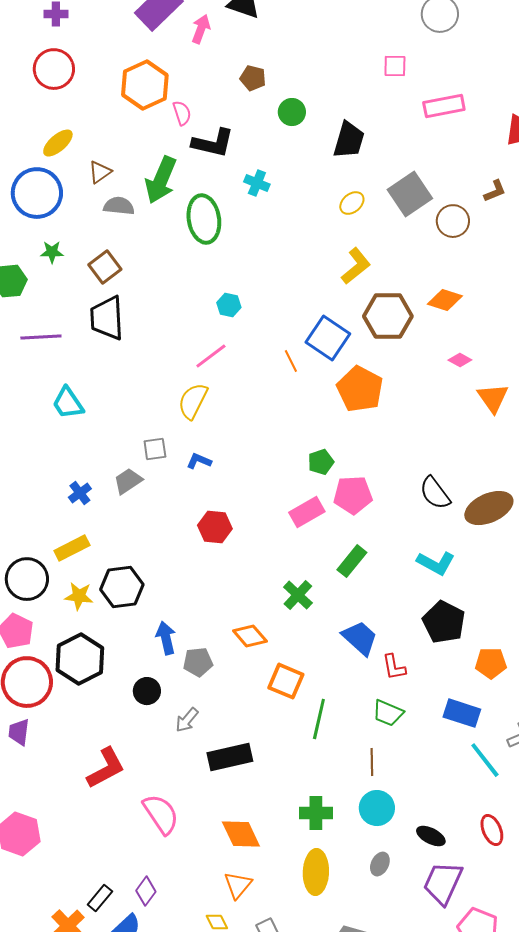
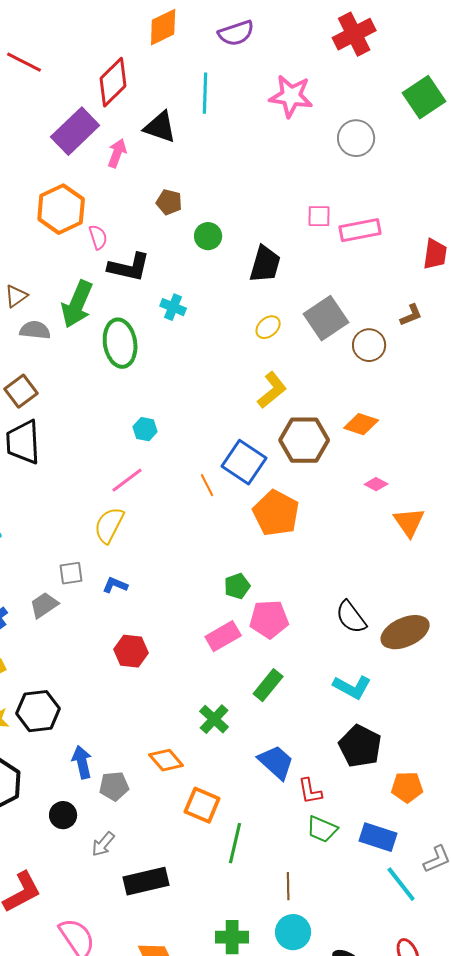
pink square: (395, 66) -> (319, 216), moved
green trapezoid: (388, 713) -> (322, 829), moved

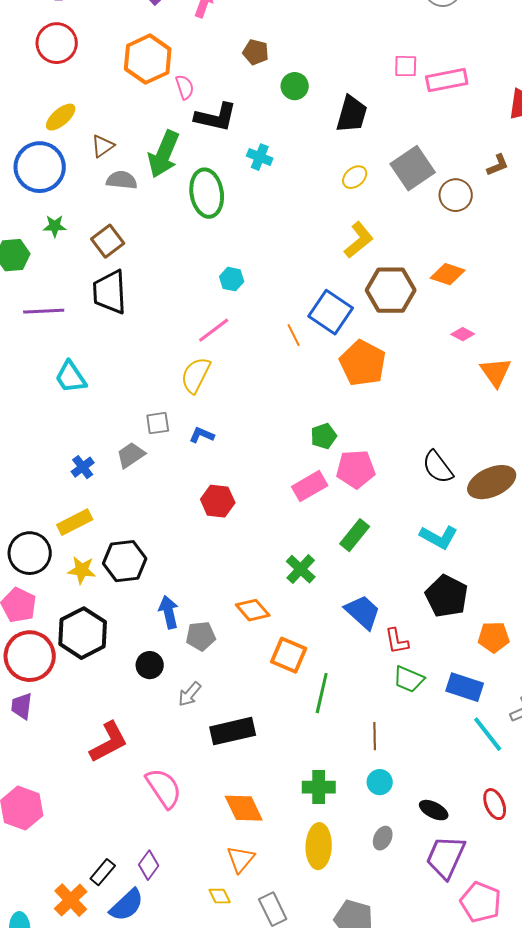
cyan circle: (293, 932) -> (380, 782), size x0.7

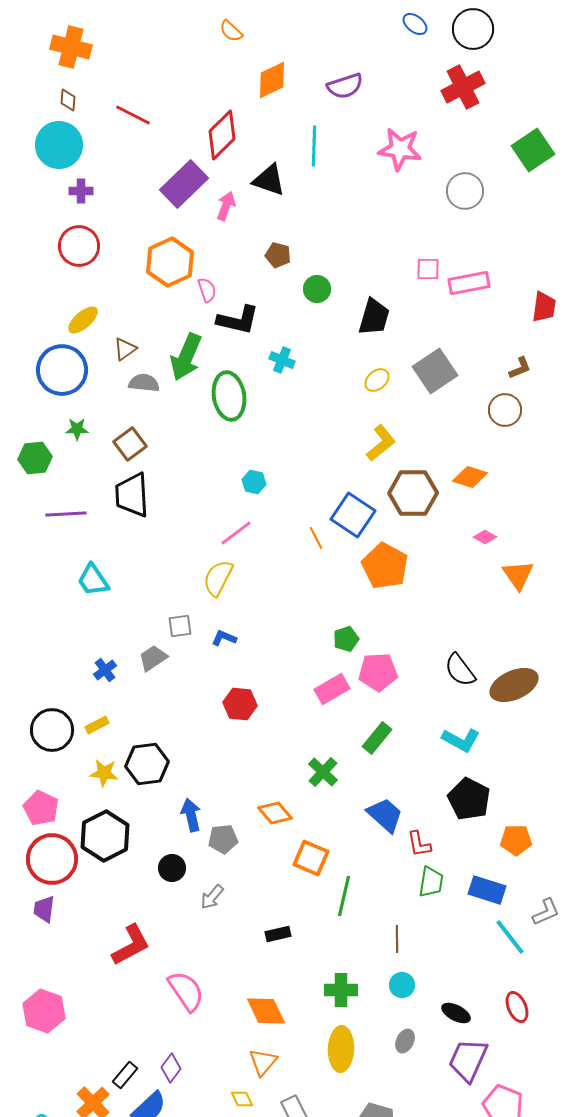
brown circle: (456, 195) -> (505, 410), moved
yellow rectangle: (75, 522) -> (97, 725), size x0.7
black circle: (30, 553) -> (52, 730), moved
green trapezoid: (409, 679) -> (431, 882), turned -104
black rectangle: (233, 731) -> (278, 934), moved, size x0.6

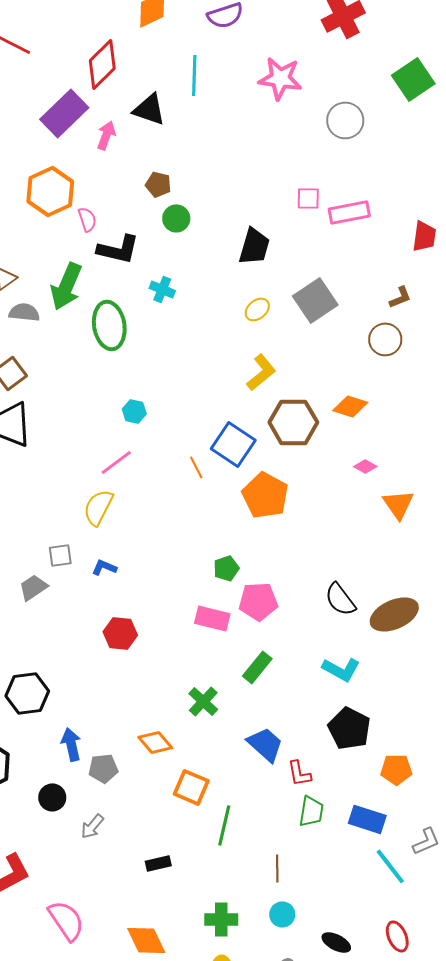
green circle: (317, 289) -> (176, 218), moved
pink rectangle: (332, 689) -> (212, 618), turned 44

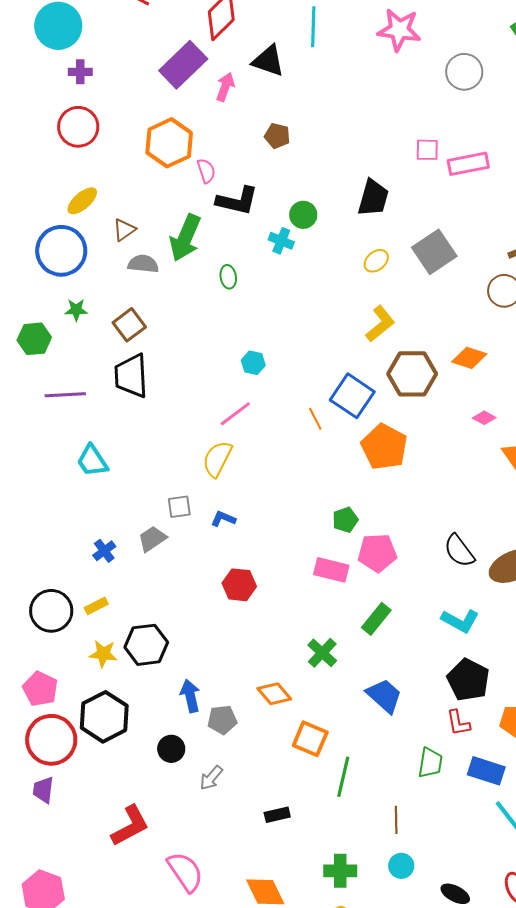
green circle: (176, 218) -> (303, 215), moved
green ellipse: (109, 325) -> (228, 277), size x0.5
red L-shape: (299, 773) -> (458, 723), moved

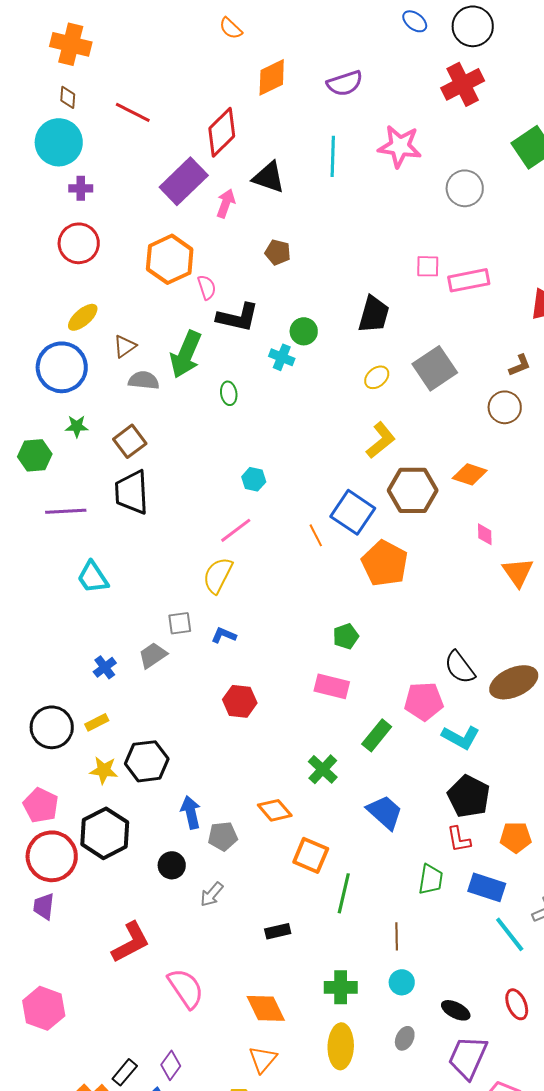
cyan line: (313, 27) -> (333, 156), moved
pink diamond: (484, 418) -> (485, 534), turned 60
pink pentagon: (377, 553) -> (424, 701), moved

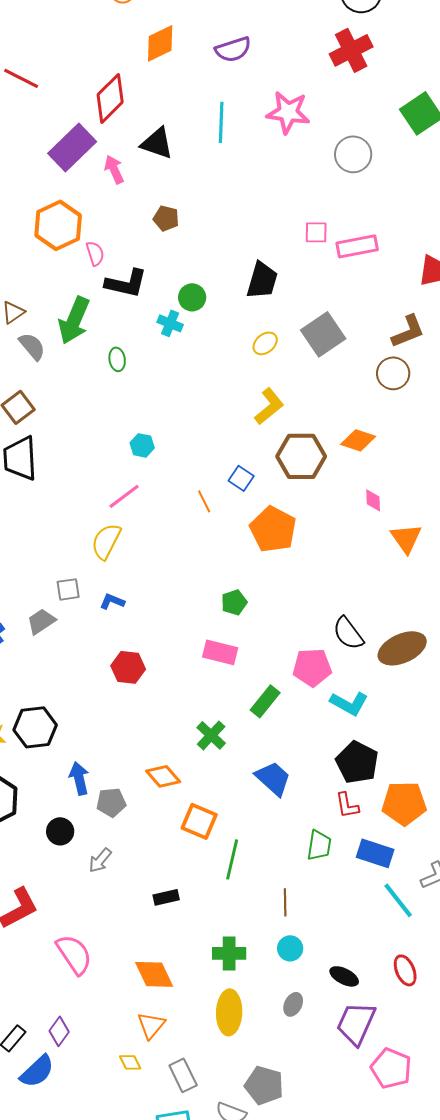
pink arrow: (226, 203) -> (114, 169), turned -44
brown L-shape: (520, 365) -> (408, 331), size x1.5
gray semicircle: (144, 380) -> (32, 346), turned 44
blue square: (353, 512) -> (241, 478), size x0.6
orange pentagon: (516, 837) -> (404, 803), size x1.4

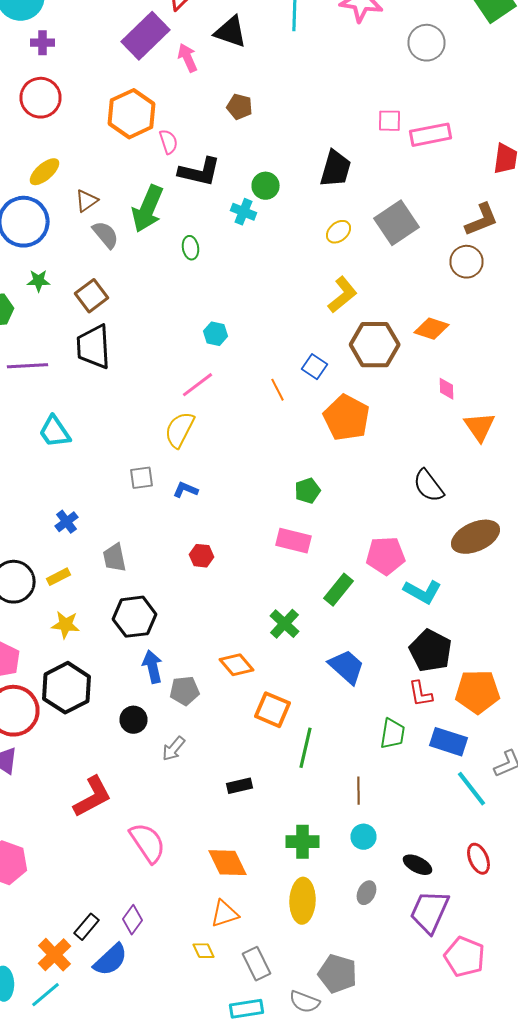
gray trapezoid: (41, 621) -> (114, 558), moved, turned -68
black semicircle: (348, 633) -> (428, 486), moved
red hexagon: (128, 667) -> (202, 556), size x0.7
black hexagon: (35, 727) -> (134, 617), moved
orange triangle: (151, 1025) -> (224, 914), turned 32

